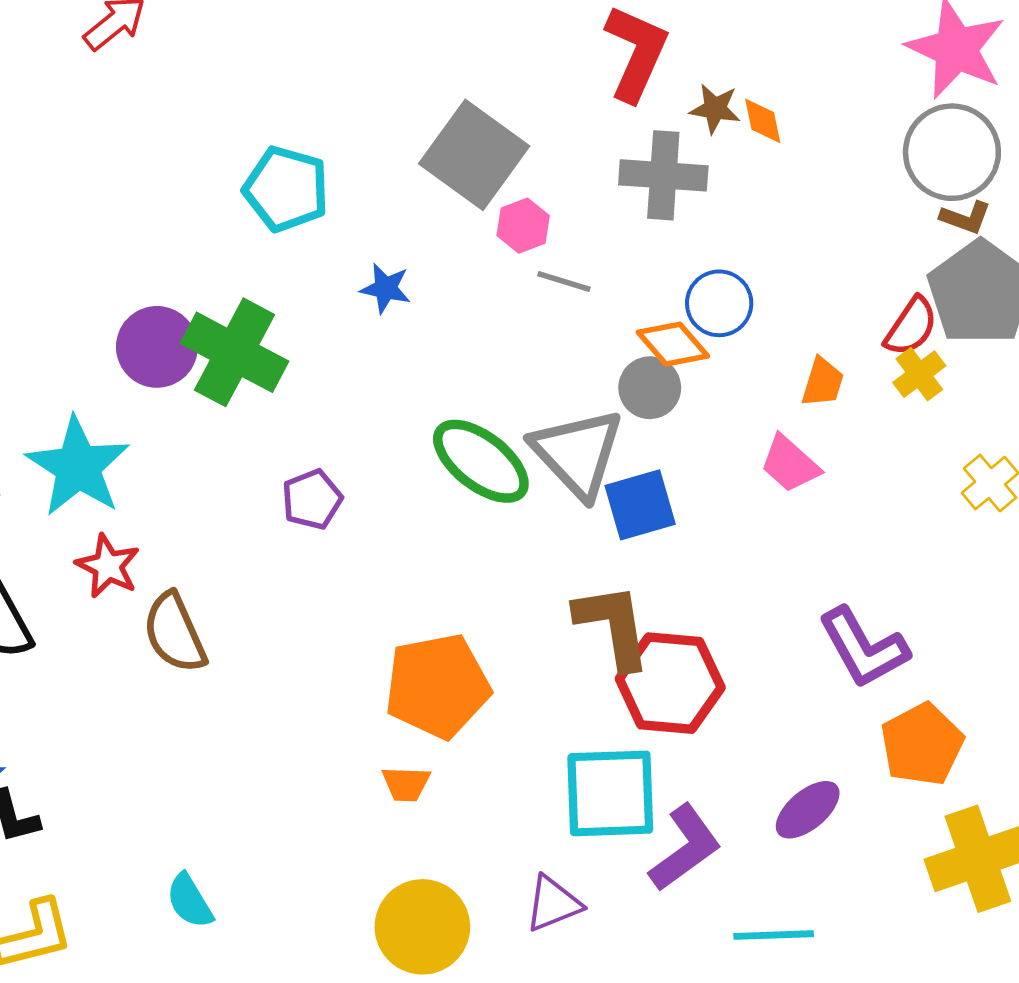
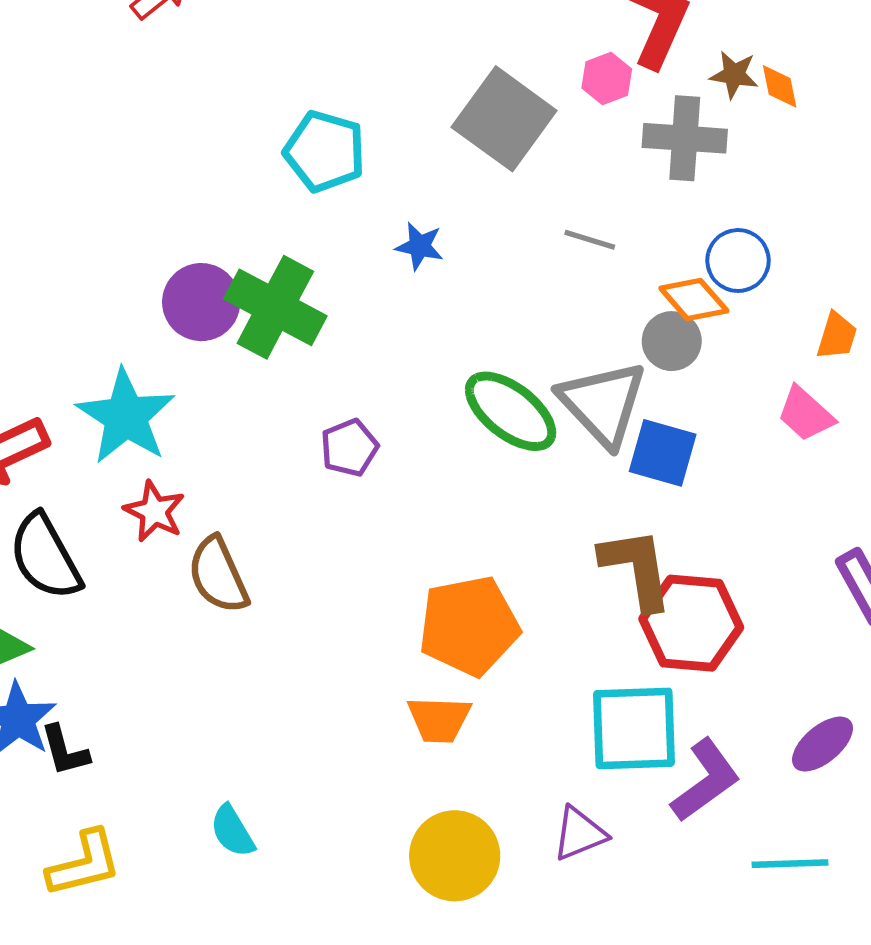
pink hexagon: (523, 226) -> (607, 79), moved
blue square: (640, 505) -> (663, 453), turned 32
orange trapezoid: (406, 784) -> (439, 719), size x1.4

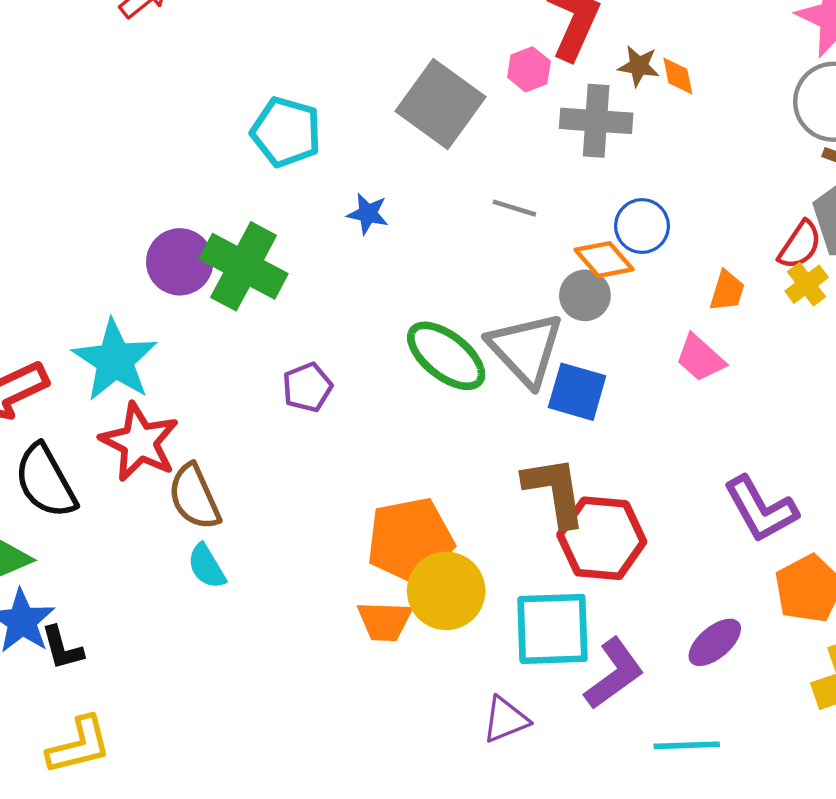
red star: (154, 511) -> (139, 442), size x1.5
cyan semicircle: (232, 831) -> (207, 566), moved
yellow circle: (455, 856) -> (446, 591), moved

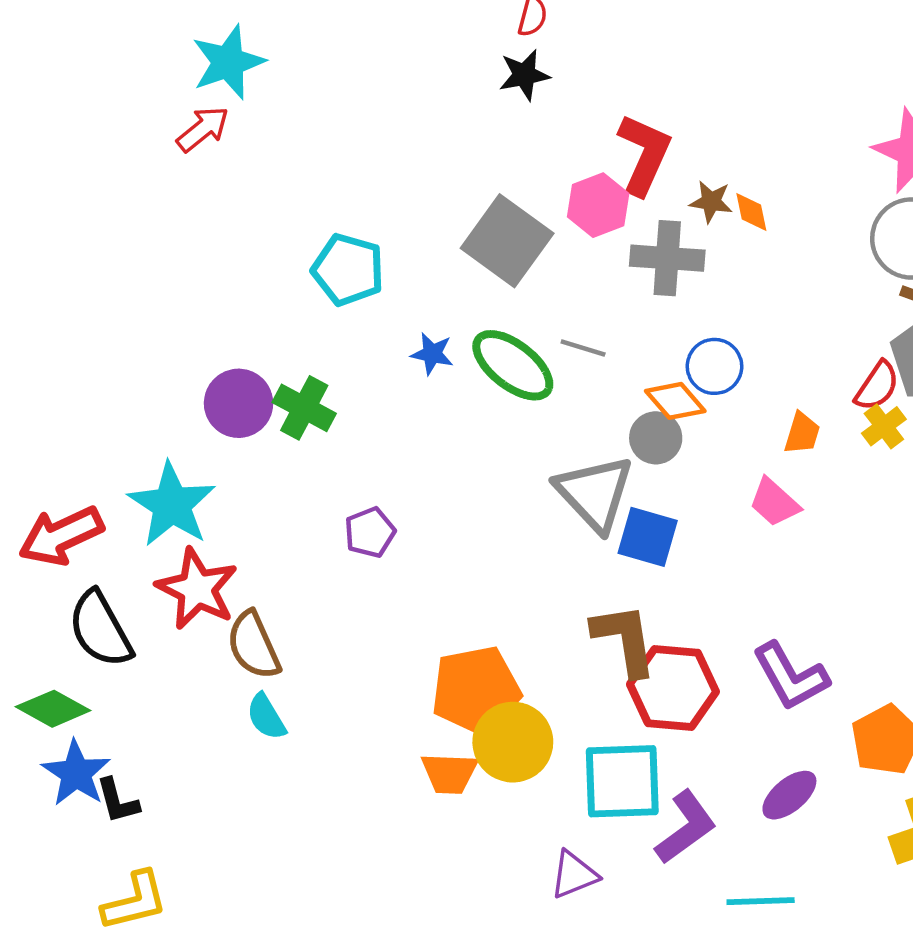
pink hexagon: (529, 69) -> (598, 205), size x1.4
green cross: (244, 266) -> (304, 408), size x0.7
green ellipse: (446, 356) -> (513, 365), moved
purple L-shape: (761, 509) -> (791, 676), moved

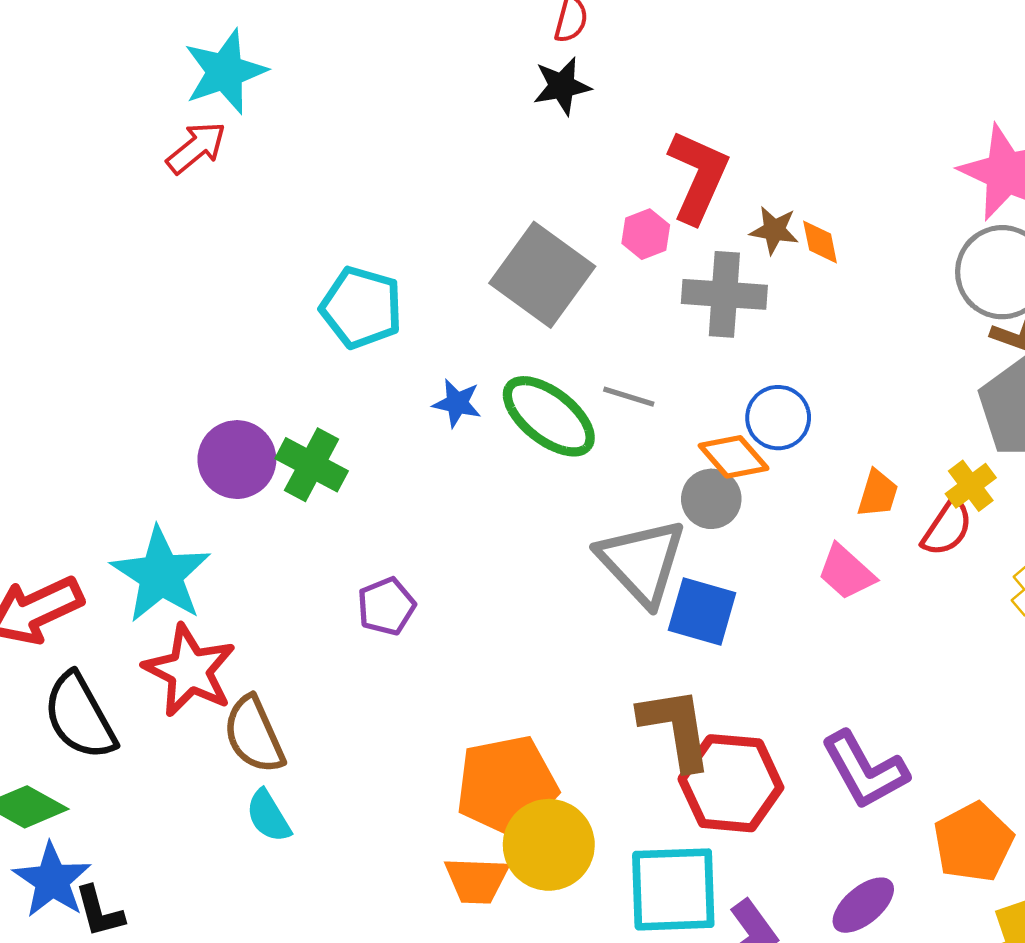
pink hexagon: (598, 205) -> (646, 234), size x0.7
red semicircle: (877, 386) -> (947, 528), moved

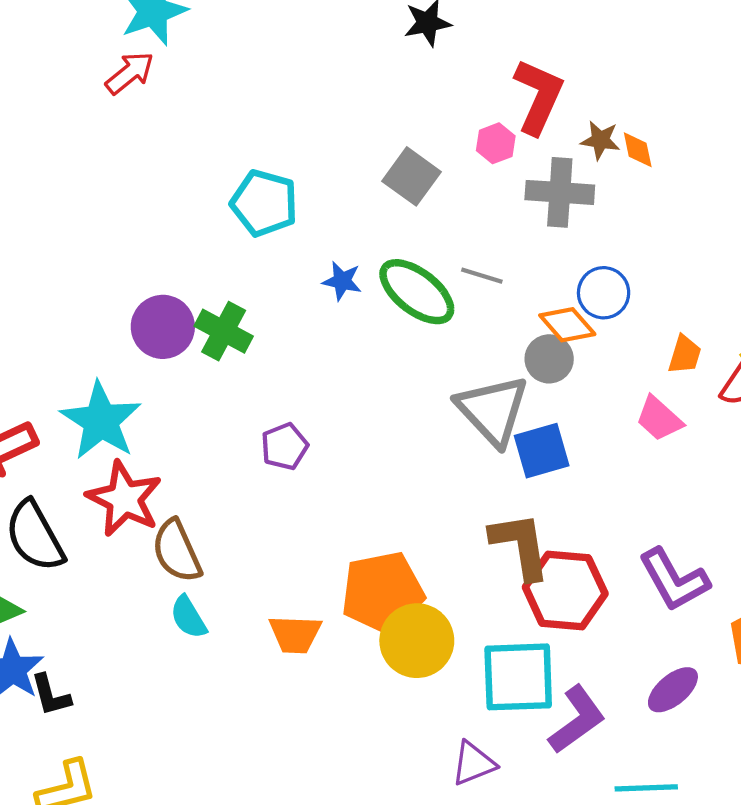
gray square: (542, 275) -> (411, 176), size x0.7
blue square: (702, 612) -> (542, 451), turned -32
orange trapezoid: (477, 880) -> (295, 634), moved

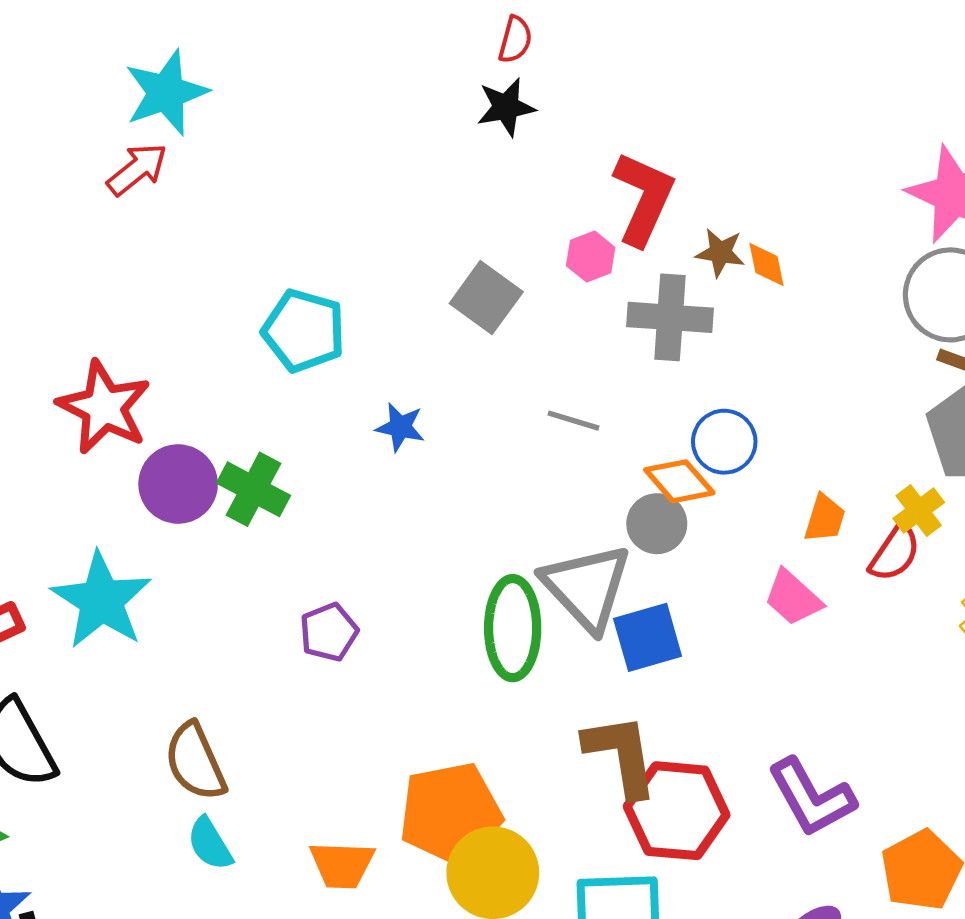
green ellipse: (417, 292) -> (513, 628), moved, turned 52
red star: (124, 499) -> (104, 407), moved

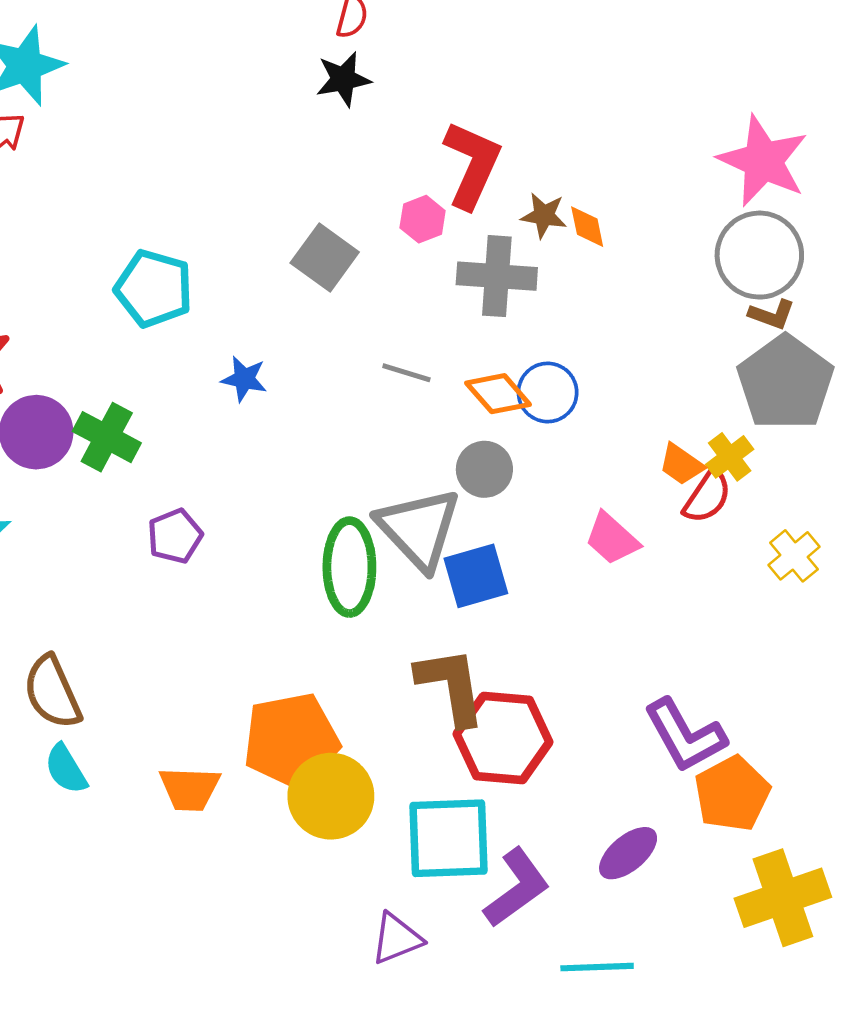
orange diamond: (679, 481) -> (498, 394), moved
orange trapezoid: (825, 518) -> (681, 464), moved, turned 108
purple pentagon: (329, 632) -> (175, 536), moved
purple L-shape: (812, 797) -> (685, 736), moved

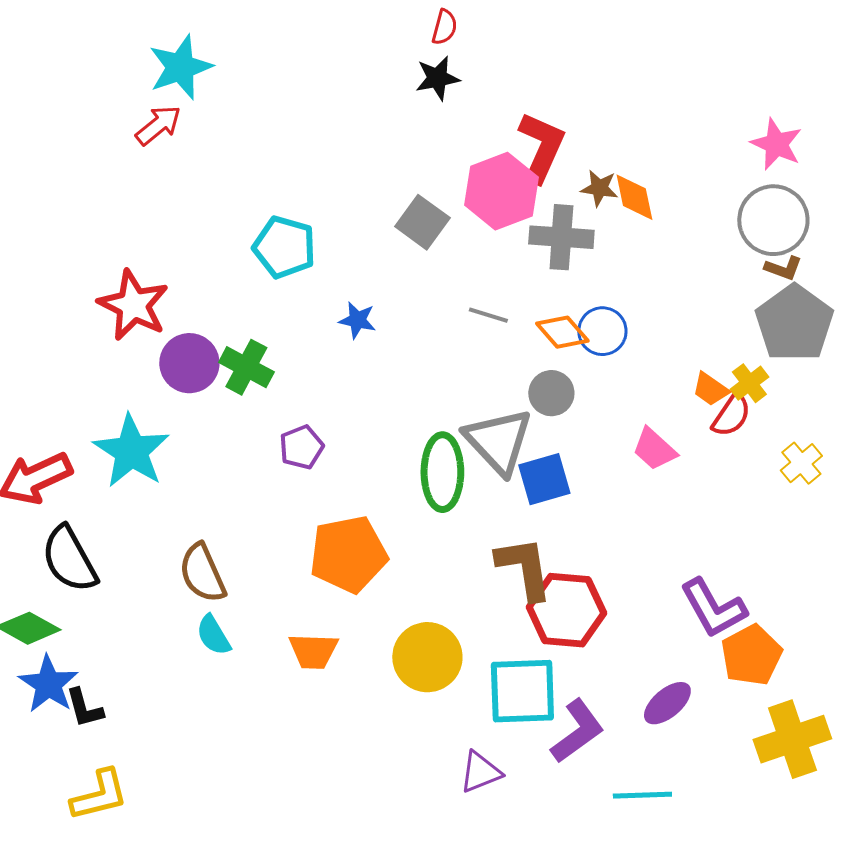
pink star: (763, 161) -> (776, 144), size x0.7
pink hexagon: (423, 219) -> (501, 191), size x2.0
orange diamond: (587, 227) -> (634, 197), size x1.4
orange pentagon: (291, 740) -> (348, 554), moved

